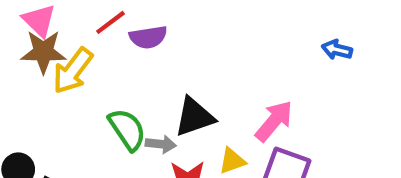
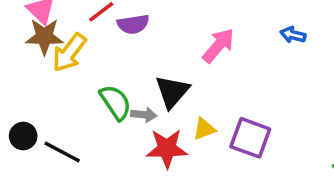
black triangle: (194, 117) -> (172, 92), turned -30
pink arrow: (274, 121) -> (218, 46), moved

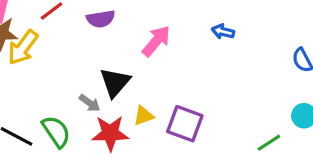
purple semicircle: (133, 24) -> (101, 19), moved
green semicircle: (115, 102) -> (56, 132), moved
gray arrow: (144, 115) -> (90, 103), turned 30

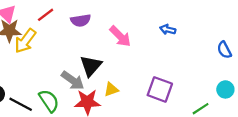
pink arrow: (156, 41) -> (120, 36), turned 95
gray arrow: (90, 103) -> (73, 80), size x1.5
purple square: (185, 124) -> (160, 89), moved

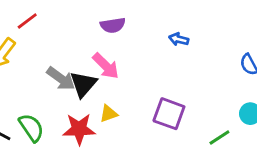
purple semicircle: (81, 20) -> (113, 25), moved
pink arrow: (120, 36) -> (106, 66), moved
gray arrow: (73, 80) -> (61, 79), moved

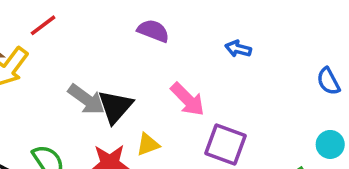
purple semicircle: (113, 25) -> (153, 31), turned -150
pink arrow: (106, 66) -> (188, 99), moved

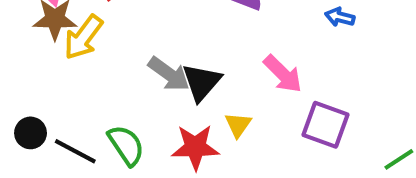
yellow triangle: (148, 144) -> (238, 125), turned -35

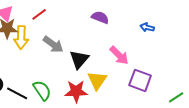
yellow arrow: (83, 37) -> (21, 37), turned -35
gray arrow: (169, 74) -> (53, 44), moved
yellow triangle: (238, 125) -> (97, 80), size x1.5

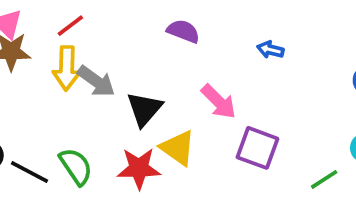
yellow arrow: (21, 37) -> (67, 68), moved
yellow triangle: (97, 80) -> (178, 148), turned -30

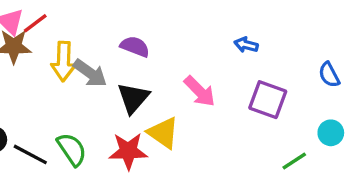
red line: (70, 26) -> (35, 23), moved
purple semicircle: (183, 31) -> (135, 46), moved
purple square: (257, 148) -> (268, 100), moved

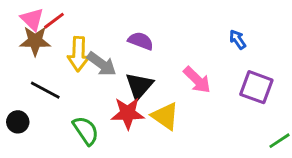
blue arrow: (246, 45) -> (238, 39), turned 42
red star: (128, 151) -> (128, 113), moved
black line: (30, 154) -> (45, 90), moved

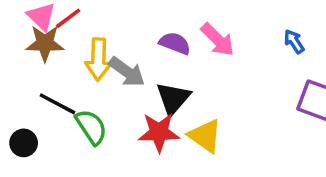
pink arrow: (197, 80) -> (218, 40), moved
green semicircle: (86, 131) -> (91, 127), moved

